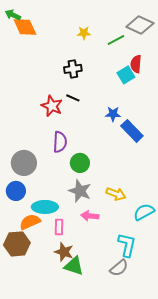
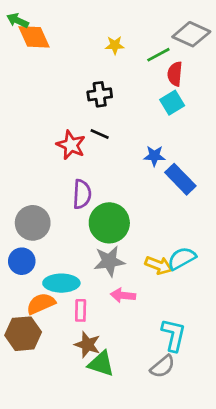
red semicircle: (136, 64) -> (175, 74), moved
green circle: (80, 163) -> (109, 223), size x1.5
gray star: (80, 191) -> (109, 261), turned -30
cyan semicircle: (144, 212) -> (182, 258), moved

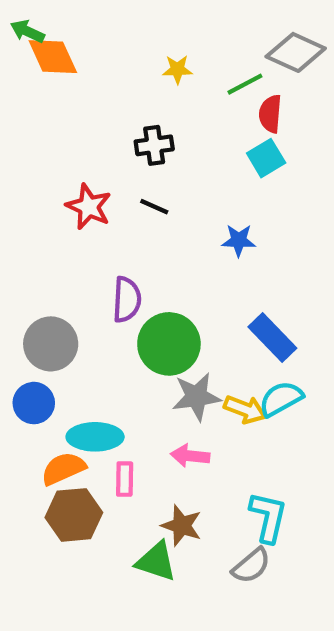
red star: (71, 145) -> (89, 207), moved
blue rectangle: (180, 179) -> (272, 338), moved
gray star: (109, 261) -> (196, 397), moved
brown hexagon: (23, 334) -> (74, 515), moved
brown star: (87, 345) -> (182, 526), moved

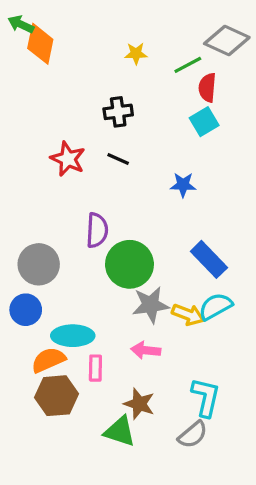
orange diamond: (53, 57) -> (40, 44), turned 36

